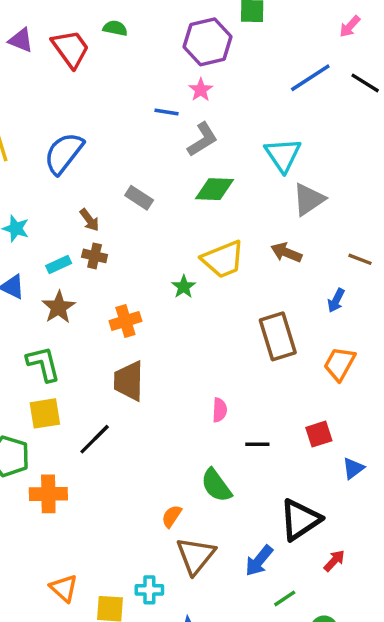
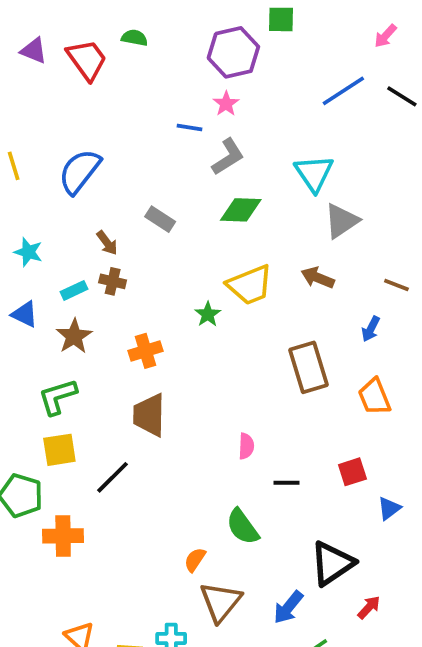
green L-shape: (43, 364) -> (58, 397), turned -93
orange trapezoid: (339, 364) -> (374, 397), turned -51

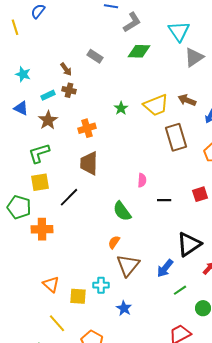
blue semicircle: (80, 171) -> (38, 11), moved, size x0.6
brown arrow: (318, 278) -> (187, 100), moved
yellow trapezoid: (250, 285) -> (156, 105), moved
green semicircle: (243, 527) -> (122, 211), moved

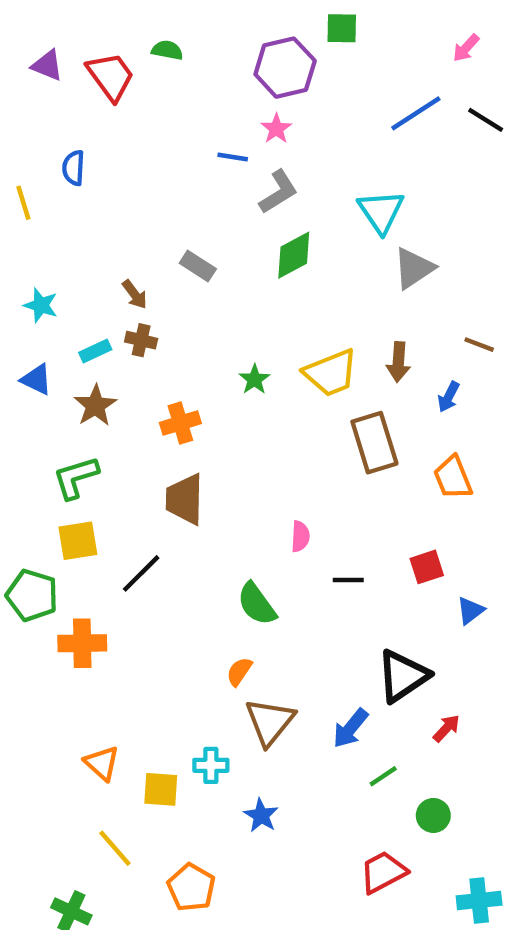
blue semicircle: (38, 11) -> (74, 168), turned -35
green diamond: (139, 51) -> (294, 255), turned -30
brown arrow: (187, 100) -> (398, 362), turned -108

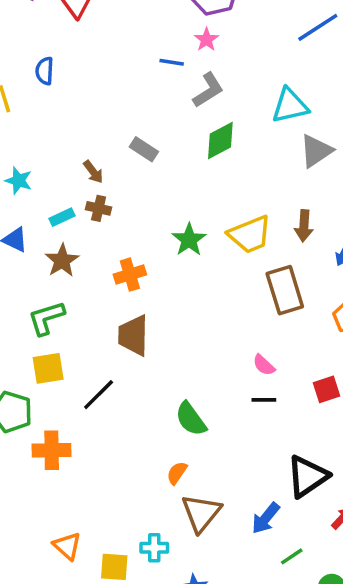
cyan triangle: (381, 212) -> (290, 106), turned 51
green star: (254, 379) -> (189, 240), size x1.4
pink semicircle: (300, 536) -> (264, 365), moved, turned 130

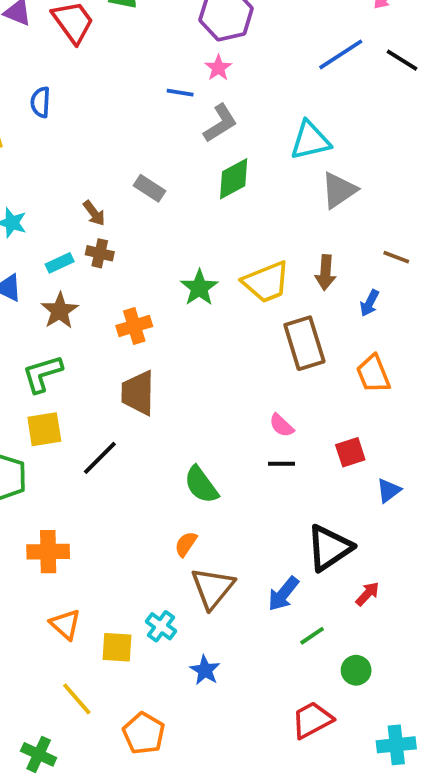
orange cross: (52, 450) -> (48, 552), moved
cyan cross: (154, 548) -> (161, 626), turned 36

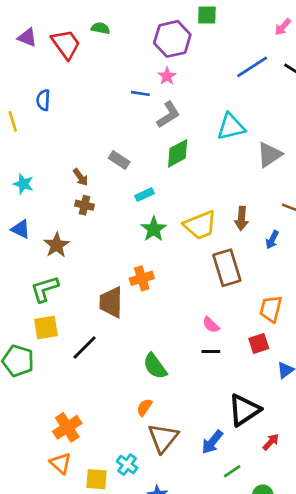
gray triangle: (339, 190) -> (269, 155), moved
cyan rectangle: (60, 263) -> (144, 195), moved
orange cross: (134, 326) -> (142, 278), moved
orange trapezoid: (373, 374) -> (271, 309), moved, turned 36
orange cross: (48, 552) -> (67, 427), moved, turned -32

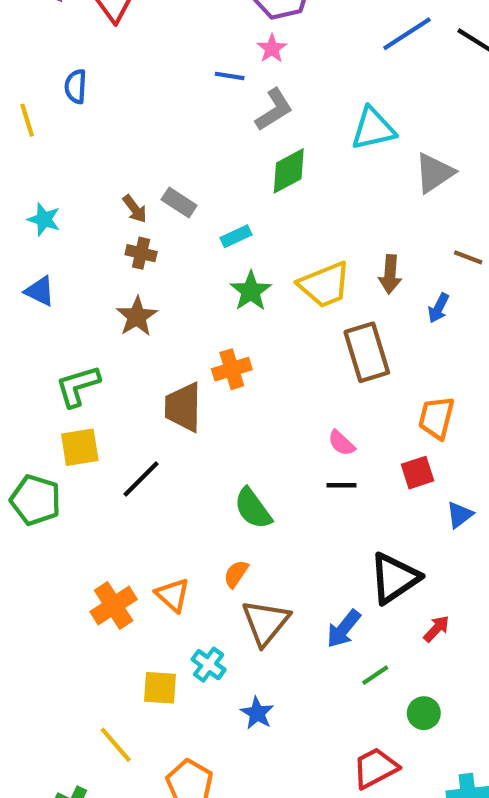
gray rectangle: (119, 160) -> (179, 203), moved
brown star: (57, 245) -> (137, 316), moved
orange triangle: (61, 463) -> (173, 595), moved

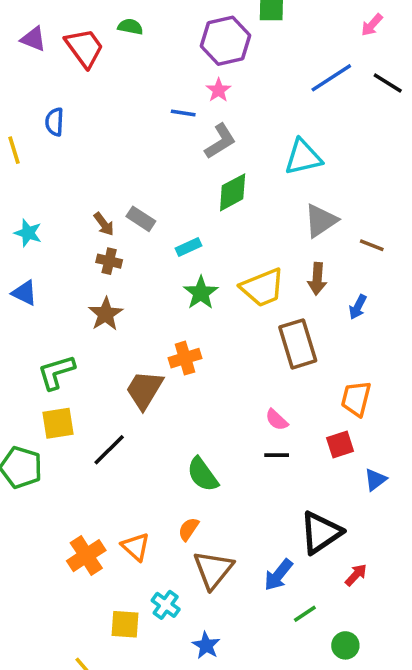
gray triangle: (434, 173) -> (321, 221), moved
brown line: (468, 257) -> (372, 245), moved
brown trapezoid: (183, 407) -> (144, 390), turned 30

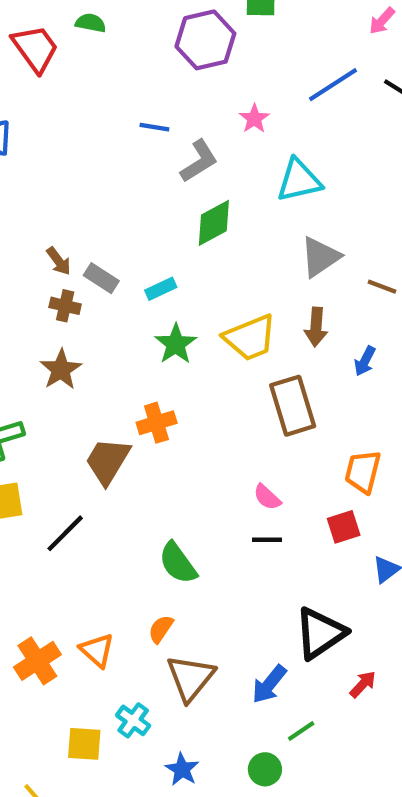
pink star: (218, 90) -> (254, 119), moved
gray rectangle: (141, 219) -> (101, 278), moved
green circle: (345, 645) -> (265, 769), moved

